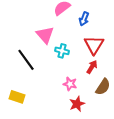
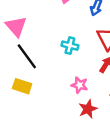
pink triangle: (45, 35) -> (16, 26), moved
yellow rectangle: (17, 97) -> (22, 86), moved

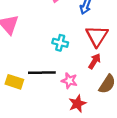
black line: (27, 56) -> (42, 73), moved, turned -55

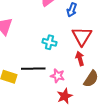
red arrow: (95, 61) -> (80, 59), turned -48

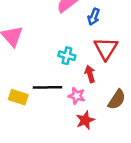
red arrow: (80, 59) -> (90, 74), moved

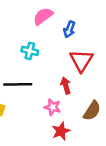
cyan cross: (67, 56) -> (30, 51), moved
black line: (47, 87) -> (18, 84), moved

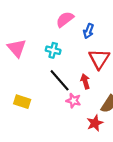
black line: (18, 84) -> (60, 80), moved, turned 50
red star: (61, 131) -> (95, 123), moved

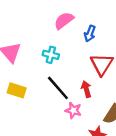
yellow rectangle: (22, 102) -> (17, 90), moved

